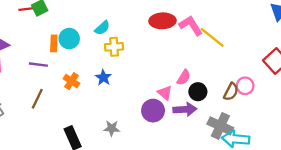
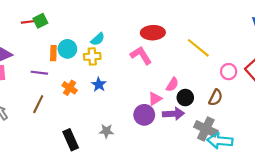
pink L-shape: (191, 26) -> (141, 55), moved
yellow cross: (114, 47) -> (92, 56), moved
pink circle: (245, 86) -> (229, 72), moved
pink triangle: (165, 93) -> (155, 99), turned 48

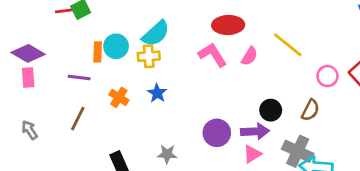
cyan semicircle: (98, 39) -> (156, 34), size x1.5
pink semicircle: (172, 85) -> (249, 56), moved
pink triangle: (155, 99) -> (252, 154), moved

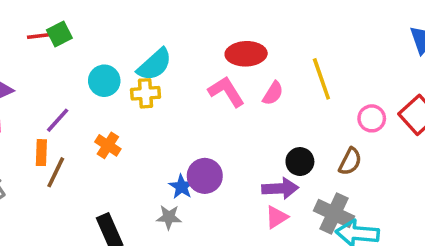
yellow line: (288, 45) -> (321, 79), turned 32
orange rectangle: (98, 52) -> (41, 153), moved
purple line: (79, 77) -> (58, 120), turned -55
blue star: (157, 93) -> (181, 187), moved
purple circle: (217, 133) -> (205, 176), moved

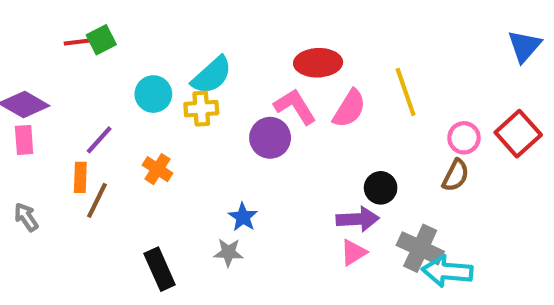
pink semicircle: (273, 93) -> (349, 109), size x1.4
brown semicircle: (350, 162) -> (456, 175), moved
purple circle: (205, 176) -> (270, 138), moved

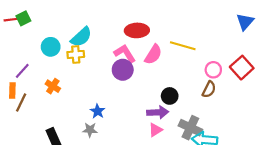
yellow line: (406, 92) -> (183, 46), turned -55
purple circle: (270, 138) -> (123, 70), moved

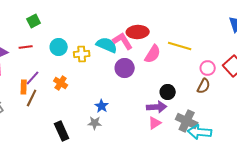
red line: (11, 20) -> (26, 47), moved
cyan semicircle: (81, 37) -> (107, 45), moved, turned -115
pink L-shape: (125, 53) -> (123, 41), moved
purple line: (22, 71) -> (33, 78), moved

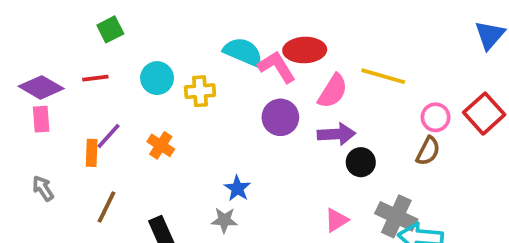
cyan semicircle: (107, 45) -> (243, 52), moved
brown line: (32, 98) -> (107, 207), moved
purple arrow: (157, 107) -> (336, 134), moved

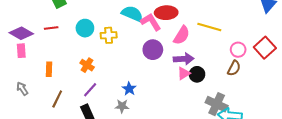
purple line: (108, 136) -> (90, 90), moved
pink triangle: (336, 220) -> (184, 73), moved

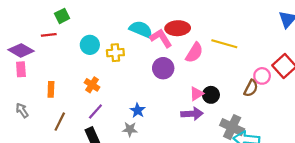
red line: (51, 28) -> (49, 35), moved
pink circle: (238, 50) -> (262, 76), moved
purple arrow: (184, 59) -> (192, 114), moved

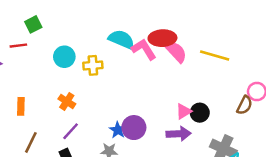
pink semicircle: (194, 53) -> (176, 52), moved, turned -75
purple circle: (163, 68) -> (134, 128), moved

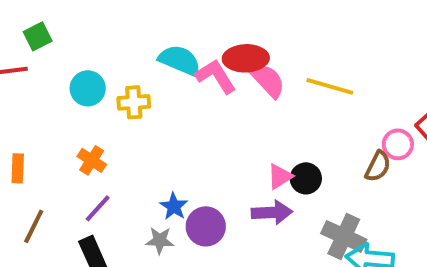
purple circle: (134, 128) -> (206, 226), moved

